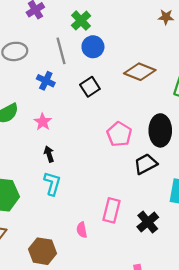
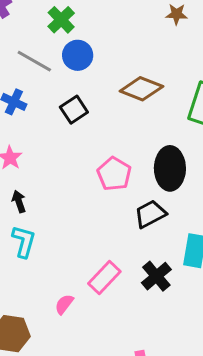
gray line: (61, 51) -> (34, 61), turned -45
pink rectangle: (112, 210) -> (104, 277), turned 30
black cross: (148, 222) -> (156, 276), moved
pink semicircle: (82, 230) -> (64, 304), turned 49

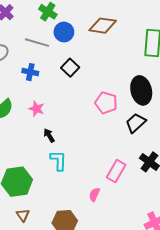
brown diamond: (141, 89) -> (103, 26), moved

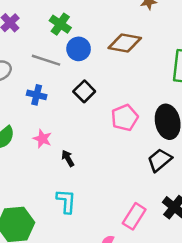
pink pentagon: (106, 103) -> (125, 118), moved, turned 30
black arrow: (49, 135) -> (68, 158), moved

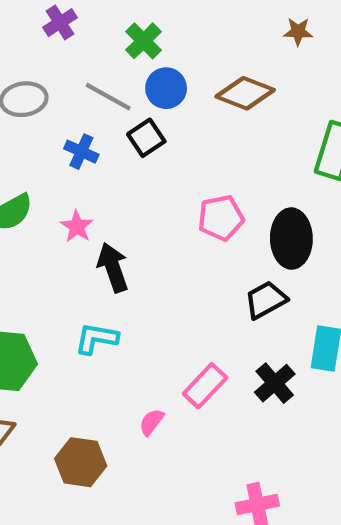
black square: (84, 91) -> (146, 138), moved
black arrow: (68, 158) -> (113, 267), size x1.6
cyan L-shape: (66, 201) -> (96, 338), turned -95

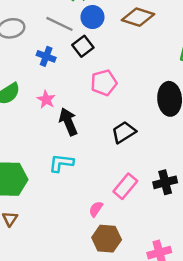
pink pentagon: (221, 218) -> (104, 83), moved
black trapezoid: (266, 300) -> (124, 132), moved
black cross: (275, 383) -> (165, 182), turned 30
brown hexagon: (81, 462) -> (107, 239), moved

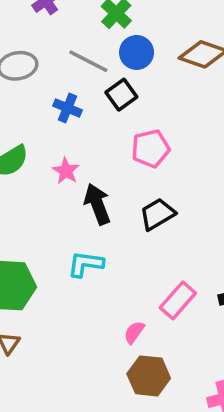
black trapezoid: (124, 132) -> (158, 214), moved

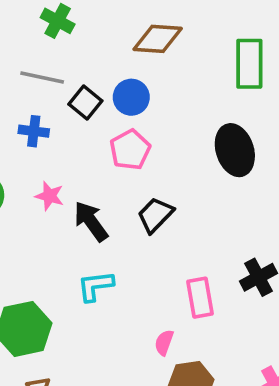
blue circle: (137, 52) -> (131, 97), moved
pink rectangle: (178, 300) -> (200, 298), turned -36

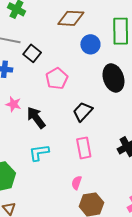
blue circle: (131, 97) -> (90, 44), moved
black trapezoid: (155, 215) -> (83, 112), moved
pink rectangle: (200, 298) -> (84, 148), moved

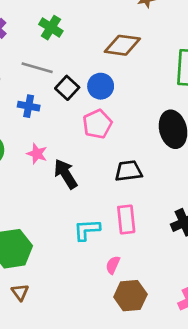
blue circle: (90, 44) -> (101, 86), moved
black trapezoid: (83, 112) -> (128, 171), turned 35
cyan L-shape: (39, 153) -> (87, 230), moved

